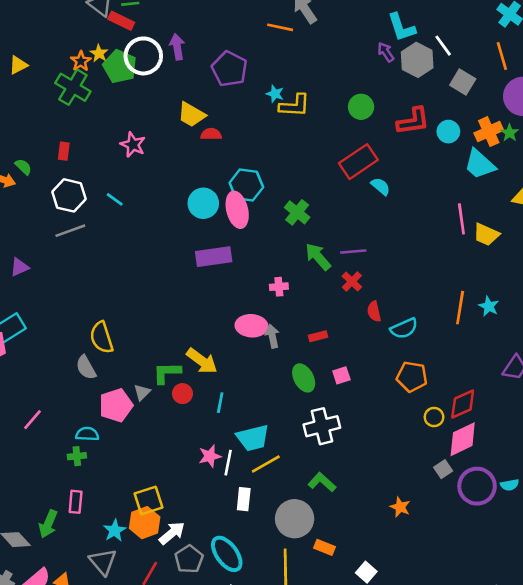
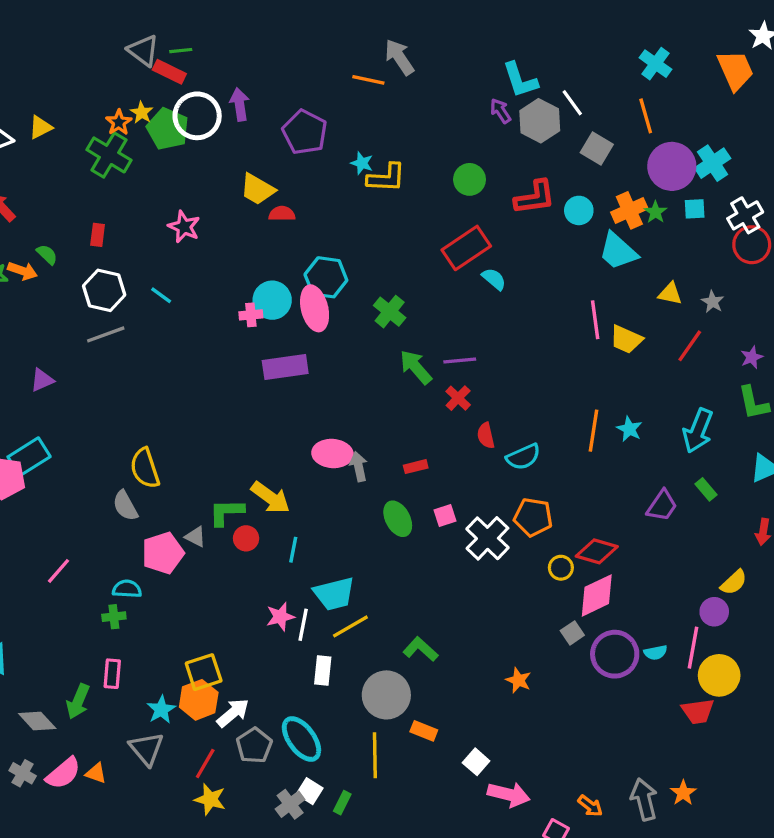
pink cross: (279, 287) -> (251, 315), moved
gray triangle: (142, 392) -> (195, 537), turned -48
red diamond: (463, 404) -> (597, 551), turned 40
white cross: (322, 426) -> (487, 538), moved, turned -32

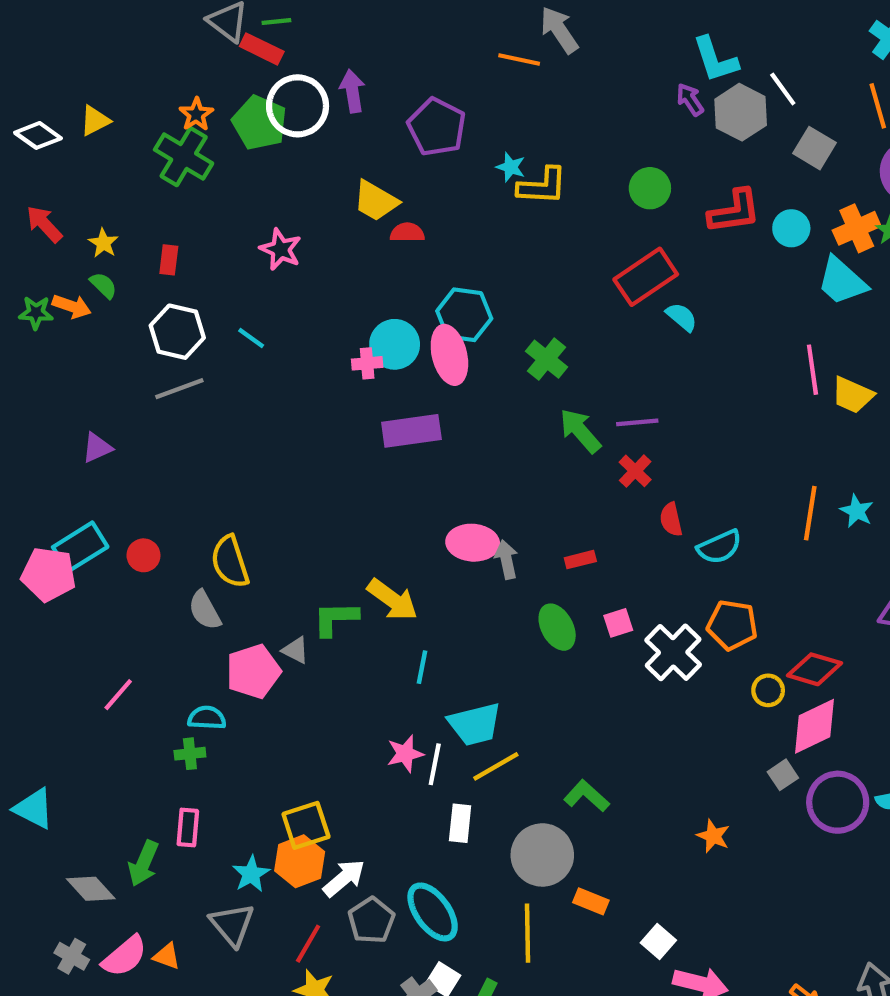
yellow star: (142, 113) -> (103, 243), moved
red circle: (246, 538) -> (143, 555), moved

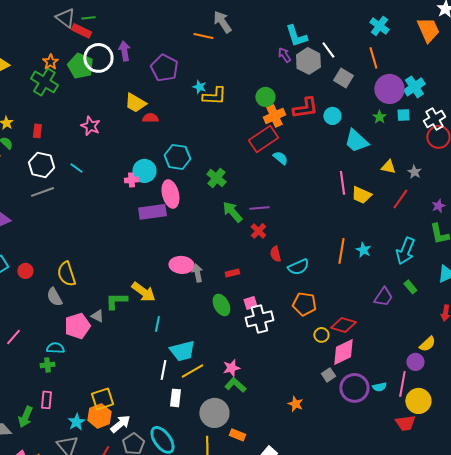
orange cross: (857, 228) -> (274, 116), moved
pink ellipse: (449, 355) -> (170, 194), moved
white cross: (673, 652) -> (259, 319), moved, turned 32
pink star: (405, 754) -> (231, 368), moved

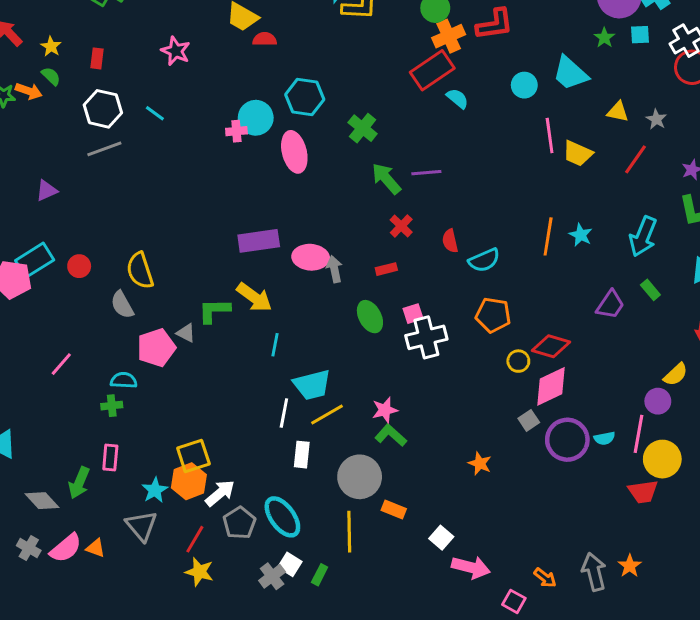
cyan circle: (332, 116) -> (524, 85), moved
purple rectangle: (152, 212) -> (259, 241), moved
red cross: (258, 231) -> (401, 226), moved

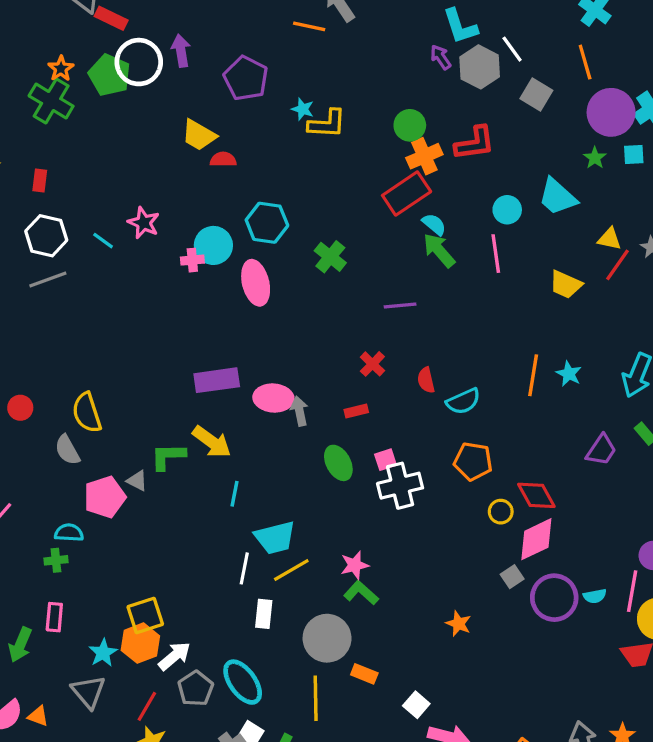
pink star: (176, 51) -> (144, 223), moved
pink line: (550, 136) -> (496, 254), moved
red line: (636, 159) -> (618, 265), moved
green arrow: (386, 179) -> (439, 250), moved
red diamond: (551, 346) -> (536, 495), turned 45

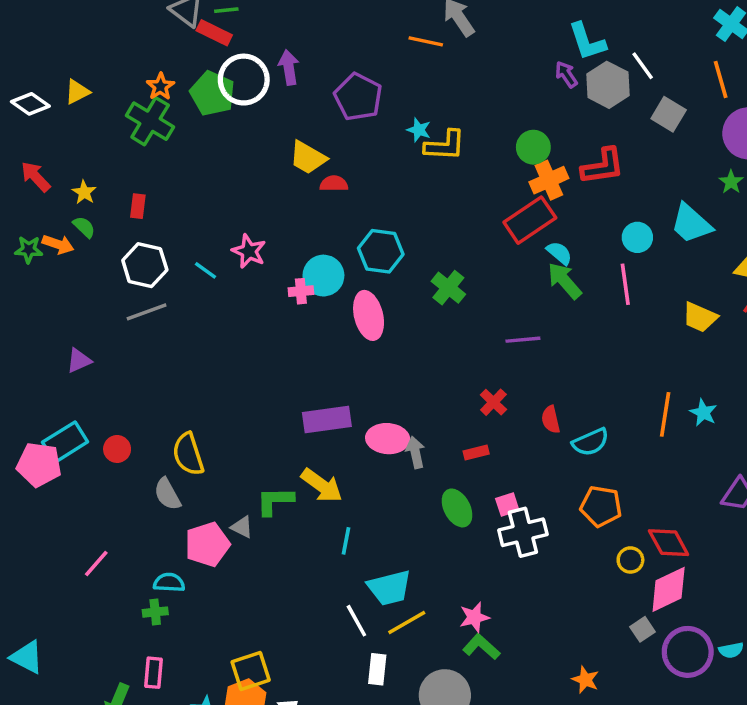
white line: (244, 568) -> (356, 621), turned -40

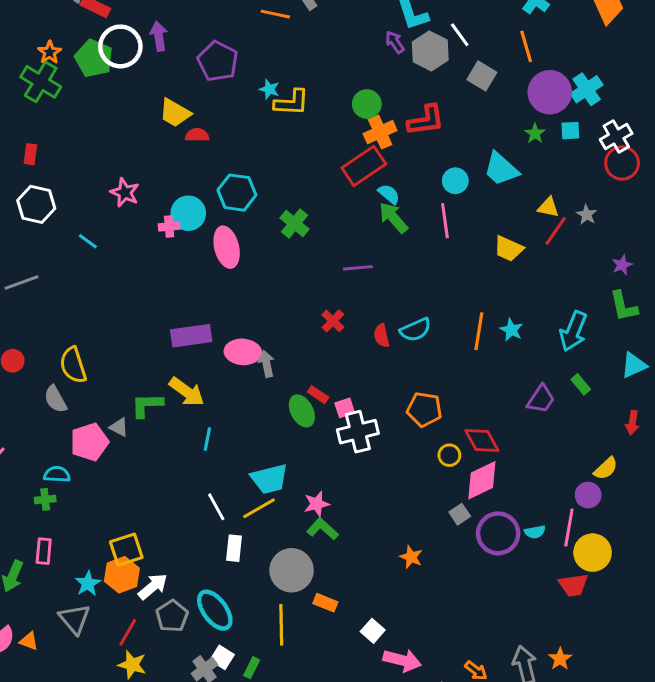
cyan line: (206, 270) -> (88, 241), moved
gray line: (147, 312) -> (22, 283), moved
cyan semicircle: (591, 442) -> (415, 330), moved
red rectangle: (476, 452) -> (318, 395), moved, turned 48
cyan trapezoid: (389, 588) -> (269, 479), moved

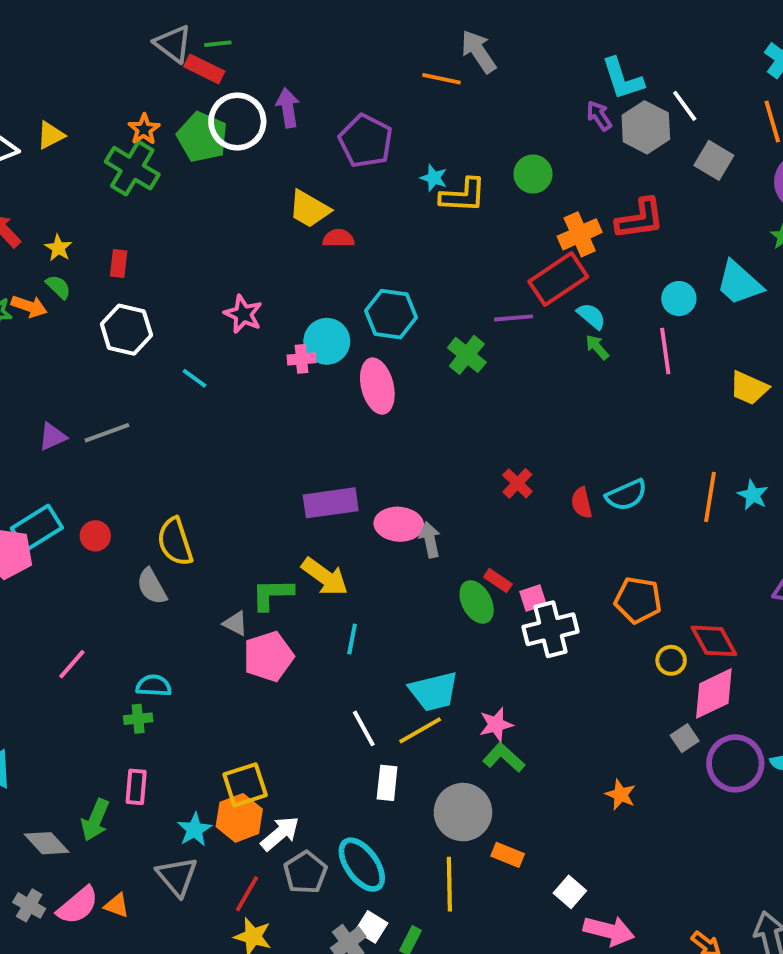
green circle: (367, 104) -> (533, 174), moved
green arrow: (393, 218) -> (597, 347), size x0.6
purple line: (358, 268) -> (514, 318), moved
pink pentagon: (89, 442) -> (268, 656), moved

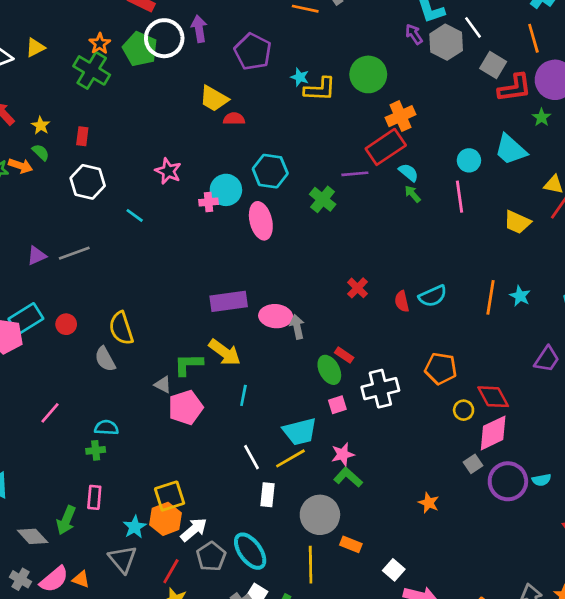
green circle: (533, 174) -> (368, 74), size x1.4
red L-shape: (640, 219) -> (515, 88), moved
pink square: (533, 598) -> (337, 405), moved

